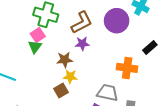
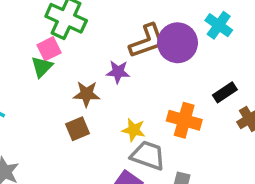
brown L-shape: (82, 22) -> (147, 41), moved
yellow star: (70, 77) -> (134, 130), moved
brown square: (61, 90) -> (78, 129), moved

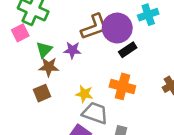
cyan cross: (219, 25) -> (148, 15), turned 36
green triangle: (42, 67) -> (44, 50), moved
black rectangle: (225, 92) -> (128, 50), moved

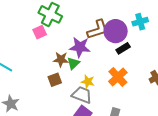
green triangle: (44, 50) -> (73, 63), moved
purple star: (72, 50) -> (80, 47), size x1.5
orange cross: (122, 86) -> (118, 77), turned 30
gray trapezoid: (95, 113) -> (82, 95), moved

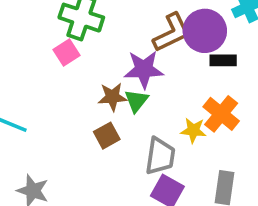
black rectangle: (123, 48) -> (223, 60), turned 40
yellow star: (88, 82) -> (193, 130), moved
gray trapezoid: (82, 95) -> (160, 156), turned 85

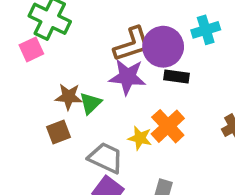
purple star: (144, 69) -> (127, 77), moved
gray trapezoid: (160, 156) -> (106, 158), turned -81

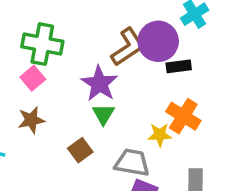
purple star: (127, 77) -> (99, 84), moved, turned -30
brown star: (69, 97) -> (31, 120), moved

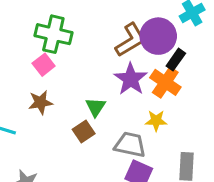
black rectangle: (179, 66) -> (176, 60), turned -50
purple star: (99, 84) -> (131, 79), moved
green triangle: (103, 114) -> (96, 107), moved
orange cross: (183, 116) -> (165, 82), moved

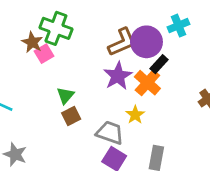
brown star: (41, 102) -> (32, 42), moved, turned 30
green triangle: (96, 107) -> (65, 95), moved
yellow star: (156, 121) -> (135, 115), turned 30

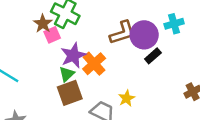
purple star: (118, 76) -> (73, 55), moved
orange cross: (147, 83) -> (94, 64), moved
brown square: (71, 116) -> (70, 93), size x1.5

